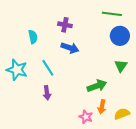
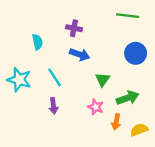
blue circle: (120, 36) -> (136, 53), moved
green triangle: (121, 66) -> (102, 80), moved
green arrow: (97, 86) -> (128, 98), moved
pink star: (86, 117) -> (96, 107), moved

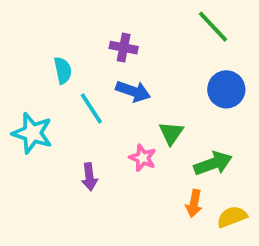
green line: (128, 16) -> (213, 27), turned 40
cyan line: (55, 77) -> (91, 108), moved
pink star: (96, 107) -> (143, 158), moved

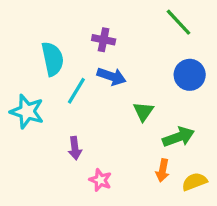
cyan semicircle: (63, 70) -> (53, 59), size x1.5
cyan line: (91, 108) -> (76, 91), turned 64
pink star: (143, 158) -> (100, 180), moved

